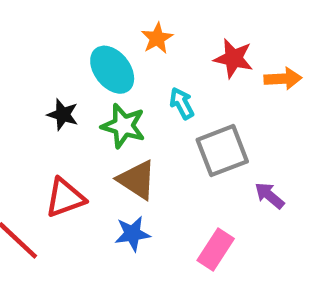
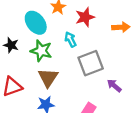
red star: (234, 58) -> (85, 17), moved, turned -30
brown triangle: (137, 180) -> (48, 78), turned 30

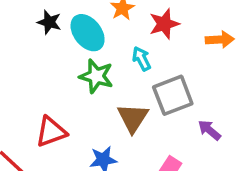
black star: (11, 45) -> (49, 22), moved
brown triangle: (48, 78) -> (133, 118), moved

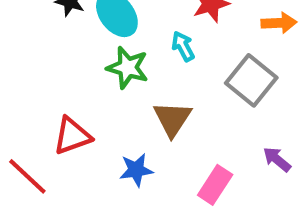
gray square: (173, 95) -> (251, 80), moved, turned -30
purple arrow: (209, 130) -> (277, 159), moved

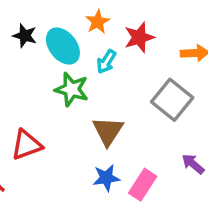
cyan arrow: (183, 46) -> (106, 62), moved, turned -120
blue star: (136, 170) -> (106, 178), moved

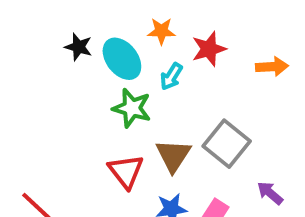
orange star: (98, 22) -> (161, 31), turned 30
gray square: (172, 100) -> (227, 144), moved
red triangle: (26, 145) -> (126, 171), moved, turned -48

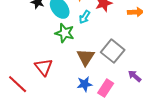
red triangle: (126, 171) -> (44, 67), moved

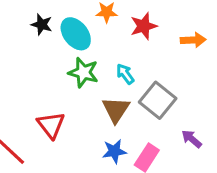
cyan arrow: (85, 17) -> (125, 74), moved, turned 112

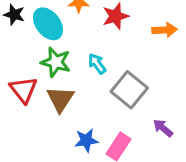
brown triangle: (116, 110) -> (60, 99), moved
red triangle: (51, 125) -> (23, 90), moved

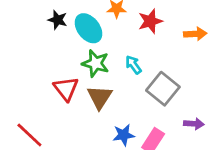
purple arrow: (163, 128) -> (194, 124), turned 144

